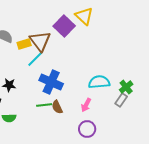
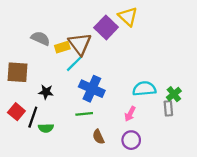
gray rectangle: (121, 100) -> (168, 108), turned -40
brown semicircle: (57, 107) -> (98, 137), moved

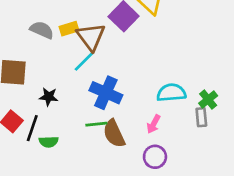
yellow rectangle: (62, 47) -> (69, 29), moved
brown semicircle: (98, 137) -> (114, 134), moved, size x1.5

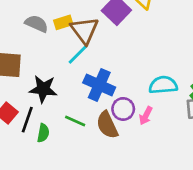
black star: (49, 97) -> (43, 89), size x1.5
green line: (96, 124) -> (75, 121), moved, turned 30
green semicircle: (49, 142) -> (43, 133), turned -78
purple circle: (155, 157) -> (123, 109), moved

